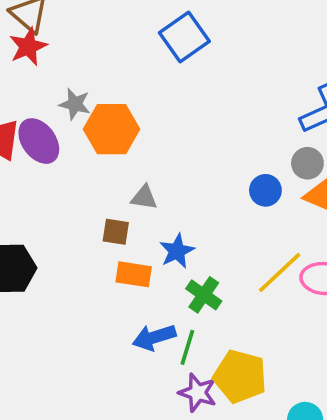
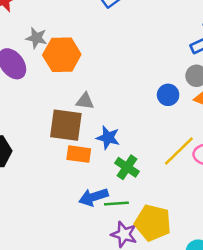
brown square: (116, 232) -> (66, 125), size x1.8
blue star: (177, 251) -> (108, 138), turned -30
green line: (187, 347) -> (116, 203), turned 70

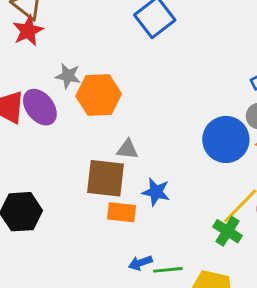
blue circle: (168, 95) -> (226, 139), size x1.8
green cross: (127, 167) -> (228, 231), moved
blue arrow: (94, 197) -> (140, 263), size x0.7

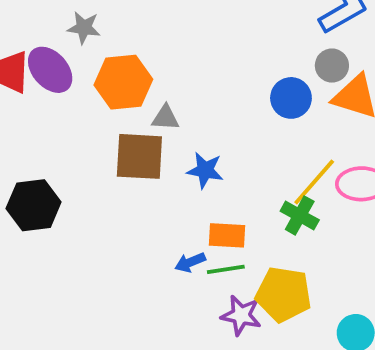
orange hexagon: (99, 95) -> (123, 82), moved
blue circle: (226, 139) -> (291, 98), size x0.7
orange rectangle: (122, 212) -> (227, 235), moved

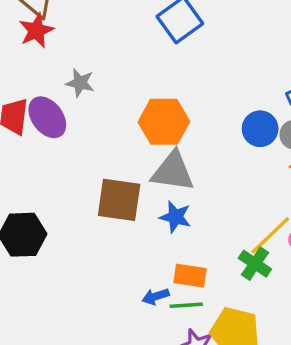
orange hexagon: (123, 82) -> (164, 122), moved
blue circle: (291, 98) -> (260, 129), moved
gray triangle: (165, 118) -> (173, 171), moved, size x1.8

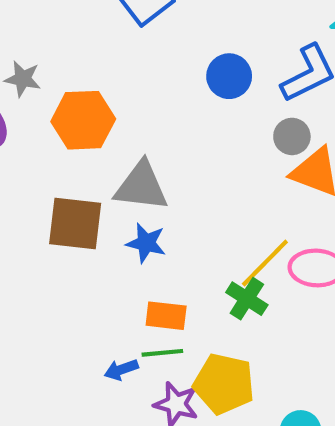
orange hexagon: (164, 122) -> (83, 120), moved
blue circle: (260, 129) -> (229, 76), moved
blue arrow: (156, 296) -> (121, 370), moved

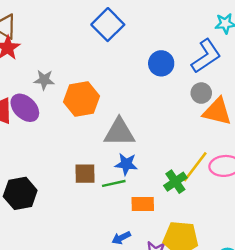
brown square: (75, 223) -> (85, 174), moved, size x0.7
green cross: (247, 299) -> (175, 182), moved, turned 30
green line: (162, 353) -> (114, 183), moved

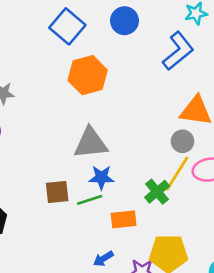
blue circle: (161, 63) -> (124, 21), moved
gray circle: (201, 93) -> (182, 141), moved
orange hexagon: (82, 99) -> (88, 75), moved

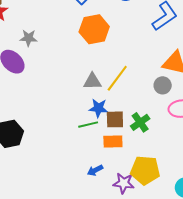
gray triangle: (91, 143) -> (92, 81), size x0.7
yellow line: (177, 173) -> (117, 78), moved
brown square: (57, 192) -> (115, 119), moved

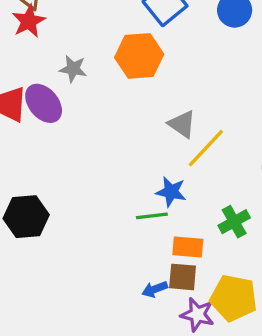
orange hexagon: (94, 29) -> (139, 56), moved
gray triangle: (92, 81) -> (182, 124), moved, turned 30
brown square: (115, 119) -> (183, 277), moved

